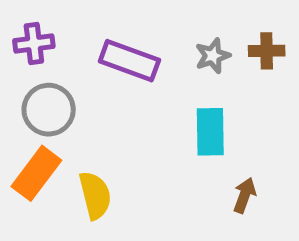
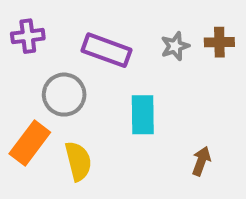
gray circle: (49, 110) -> (64, 95), moved
cyan rectangle: (210, 132) -> (143, 115), moved

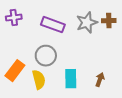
gray star: (175, 46) -> (87, 23), size x1.5
gray circle: (64, 95) -> (46, 56), moved
cyan rectangle: (143, 115) -> (71, 79), moved

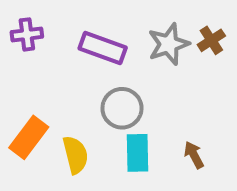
brown cross: (109, 21) -> (211, 40), turned -32
gray circle: (46, 56) -> (122, 108), moved
brown arrow: (100, 80) -> (194, 155), turned -48

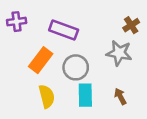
gray star: (169, 44) -> (119, 53), moved, turned 30
orange rectangle: (29, 137) -> (41, 60), moved

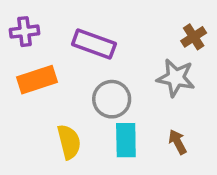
orange rectangle: (41, 60) -> (37, 80), moved, turned 35

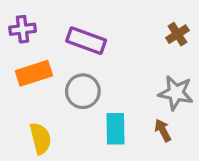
gray star: (176, 78) -> (176, 93), moved
gray circle: (112, 99) -> (83, 91), moved
yellow semicircle: (69, 142) -> (40, 138), moved

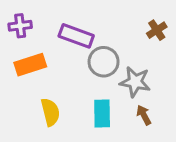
gray circle: (83, 91) -> (104, 62), moved
gray star: (176, 93) -> (135, 82), moved
yellow semicircle: (40, 138) -> (50, 112), moved

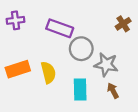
orange rectangle: (30, 65) -> (18, 69), moved
yellow semicircle: (50, 112) -> (48, 72), moved

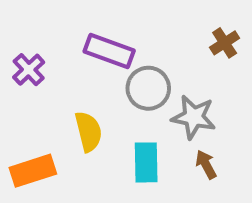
purple cross: (16, 20) -> (29, 70), moved, turned -36
orange rectangle: (18, 69) -> (33, 171), moved

